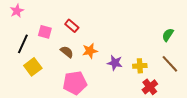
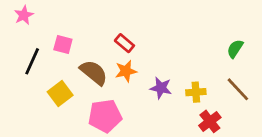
red rectangle: (72, 26) -> (124, 43), moved
brown semicircle: (67, 52) -> (94, 73), size x1.5
yellow square: (33, 67) -> (60, 93), moved

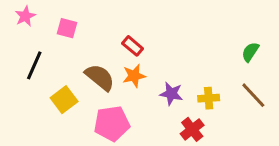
pink square: (63, 45) -> (67, 28), moved
red cross: (210, 121) -> (192, 129), moved

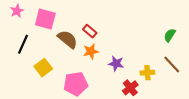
pink square: (67, 28) -> (45, 19), size x1.5
brown semicircle: (100, 77) -> (68, 39), moved
yellow cross: (209, 98) -> (147, 73), moved

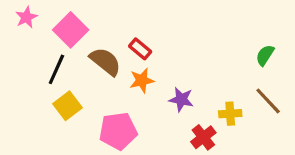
pink square: (45, 19) -> (71, 30), turned 30
black line: (23, 44) -> (56, 69), moved

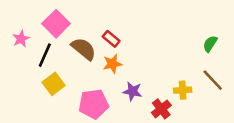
pink star: (26, 17) -> (21, 39), moved
purple star: (181, 99) -> (132, 91), moved

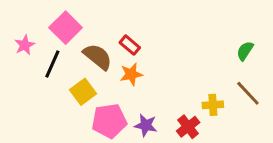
yellow square: (54, 84) -> (83, 92), moved
purple star: (132, 91) -> (146, 125), moved

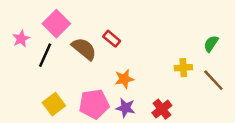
orange star: (131, 74) -> (124, 79), moved
yellow square: (83, 92) -> (54, 104), moved
yellow cross: (213, 105) -> (183, 68), moved

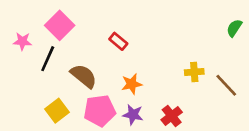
pink star: (21, 39) -> (22, 41), turned 30
green semicircle: (211, 44) -> (234, 28), moved
brown semicircle: (84, 49) -> (84, 76), moved

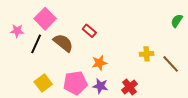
brown semicircle: (84, 76) -> (63, 43), moved

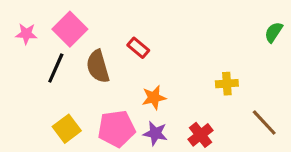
pink star: (17, 31) -> (26, 34), moved
brown semicircle: (63, 43) -> (98, 66), turned -145
brown line: (171, 64) -> (264, 122), moved

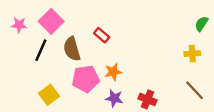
yellow cross: (227, 84) -> (192, 54), moved
pink pentagon: (116, 129) -> (86, 79), moved
red cross: (200, 135) -> (148, 99), turned -30

